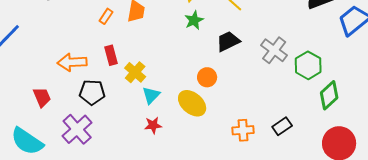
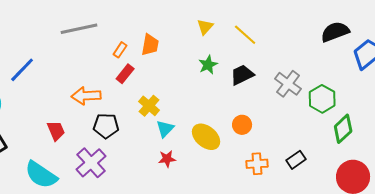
green star: (194, 20) -> (208, 65), moved
red rectangle: (111, 55) -> (125, 74), moved, turned 54
orange circle: (207, 77) -> (242, 125), moved

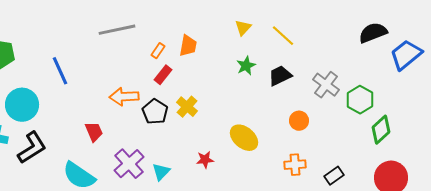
blue line: (22, 70) -> (60, 71), turned -68
orange circle: (242, 125) -> (299, 121), moved
black pentagon: (106, 126) -> (155, 112), moved, turned 30
cyan triangle: (165, 129) -> (161, 172), moved
black rectangle: (296, 160) -> (334, 176), moved

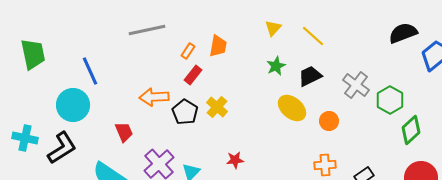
cyan circle: (22, 105) -> (73, 105), moved
yellow ellipse: (244, 138) -> (292, 108), moved

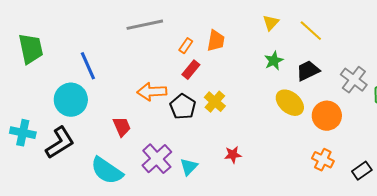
orange circle: (329, 121) -> (327, 116), size x1.5
orange cross: (325, 165) -> (323, 160), turned 30

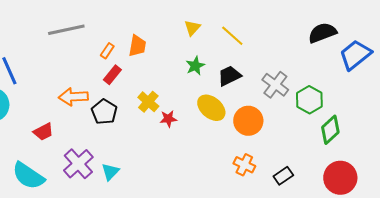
yellow cross: (215, 102) -> (148, 102), moved
red trapezoid: (122, 127) -> (43, 132), turned 85
red star: (233, 155) -> (168, 119), moved

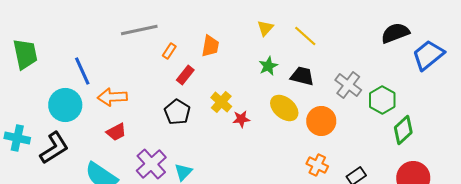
orange rectangle: (107, 51) -> (169, 51), moved
black trapezoid: (229, 76) -> (302, 76), turned 40
orange arrow: (73, 97) -> (112, 97), moved

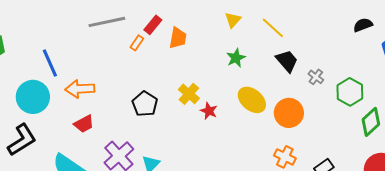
black semicircle: (395, 33) -> (363, 25), size x0.7
red rectangle: (185, 75) -> (153, 25), moved
black trapezoid: (302, 76) -> (287, 61), moved, turned 35
gray cross: (348, 85) -> (316, 77), size x0.6
red star: (241, 119) -> (209, 111), turned 30

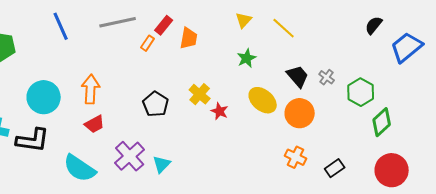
black semicircle: (363, 25) -> (374, 25), turned -30
black trapezoid: (287, 61) -> (298, 76), moved
blue line: (50, 63) -> (61, 26), moved
orange arrow: (80, 89) -> (91, 89), turned 96
black L-shape: (22, 140) -> (33, 140), turned 40

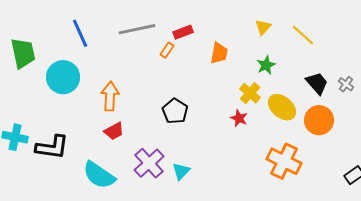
red rectangle: (164, 25) -> (183, 32), turned 30
orange trapezoid: (189, 38) -> (219, 53), moved
yellow cross: (200, 94) -> (250, 93), moved
cyan circle: (44, 97) -> (63, 77), moved
orange cross: (296, 157) -> (284, 161), moved, size x1.6

